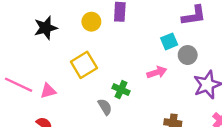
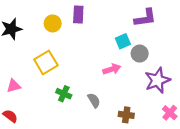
green cross: (121, 90) -> (64, 94), moved
gray semicircle: (105, 107) -> (94, 100), moved

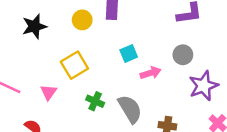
cyan square: (123, 41) -> (129, 53), moved
pink triangle: (14, 86) -> (49, 92), moved, turned -40
gray semicircle: (94, 100) -> (130, 109), size x1.6

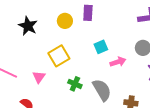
black star: (34, 26) -> (28, 26), turned -30

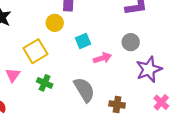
yellow circle: (65, 21) -> (55, 23), moved
green cross: (75, 84) -> (45, 83), moved

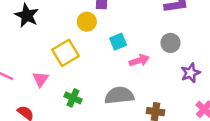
purple star: (149, 69) -> (190, 73), size x0.7
green cross: (45, 83) -> (73, 98), moved
gray semicircle: (84, 90) -> (119, 95), turned -65

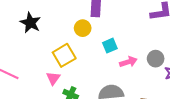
gray circle: (170, 43) -> (156, 59), moved
pink triangle: (41, 79) -> (53, 78), moved

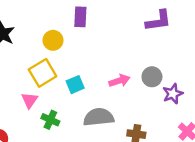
yellow circle: (83, 28) -> (53, 40), moved
cyan square: (110, 46) -> (75, 85), moved

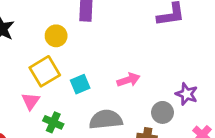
gray circle: (152, 77) -> (162, 112), moved
purple star: (173, 94) -> (187, 94), turned -30

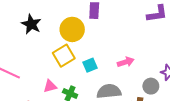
yellow circle: (56, 36) -> (72, 29), size x1.5
pink triangle: (31, 101) -> (50, 86), moved, turned 40

